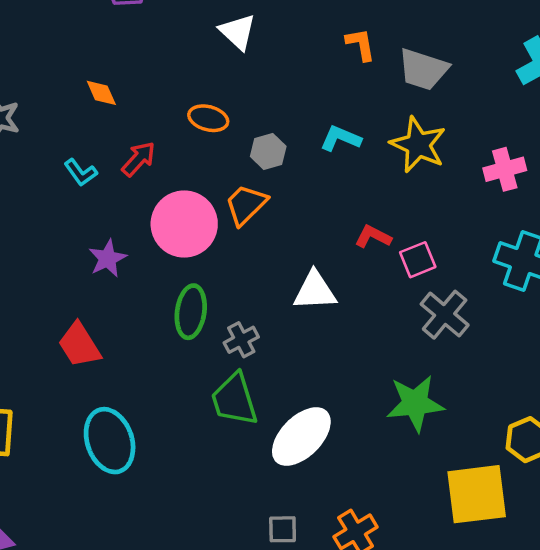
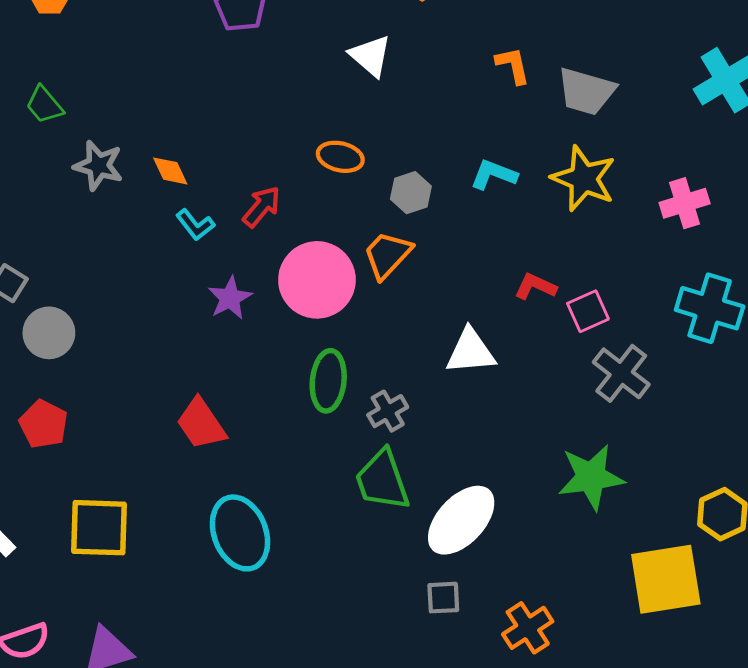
orange diamond: (101, 93) -> (170, 171), moved
purple star: (108, 258) -> (230, 298), moved
gray square: (283, 529) -> (443, 598), moved

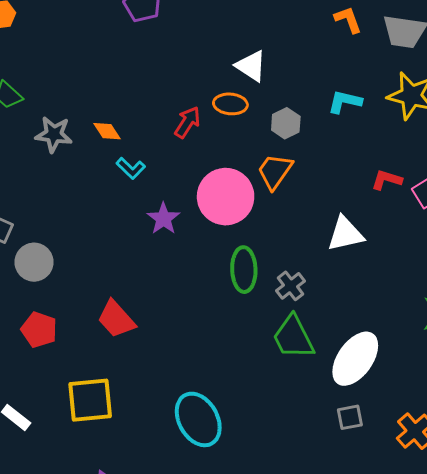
white triangle: (370, 56) -> (251, 66), moved
red arrow: (262, 207) -> (187, 122), moved
red trapezoid: (201, 424) -> (116, 319), moved
cyan ellipse: (240, 533) -> (198, 419), moved

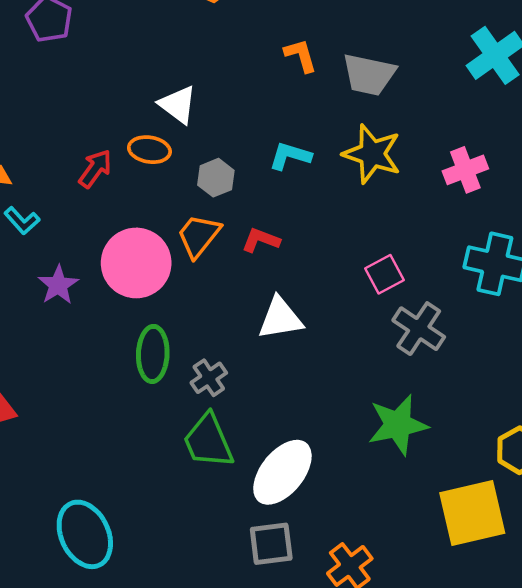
red L-shape: (387, 180) -> (261, 240), moved
gray square: (350, 417) -> (271, 544), size x1.4

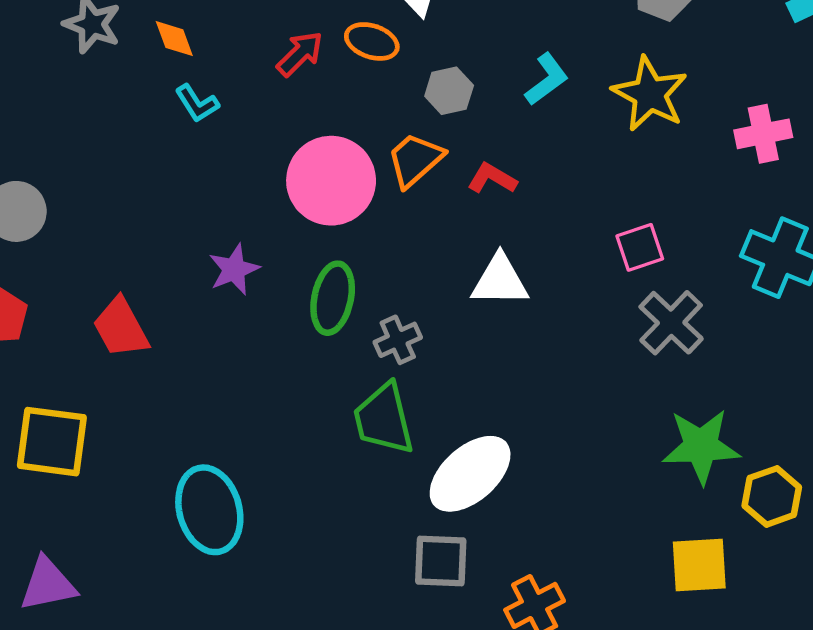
cyan L-shape: (290, 156) -> (547, 79), turned 117
purple star: (58, 285) -> (234, 269), moved
green star: (398, 425) -> (701, 446), moved
yellow square: (472, 513) -> (699, 565), size x0.7

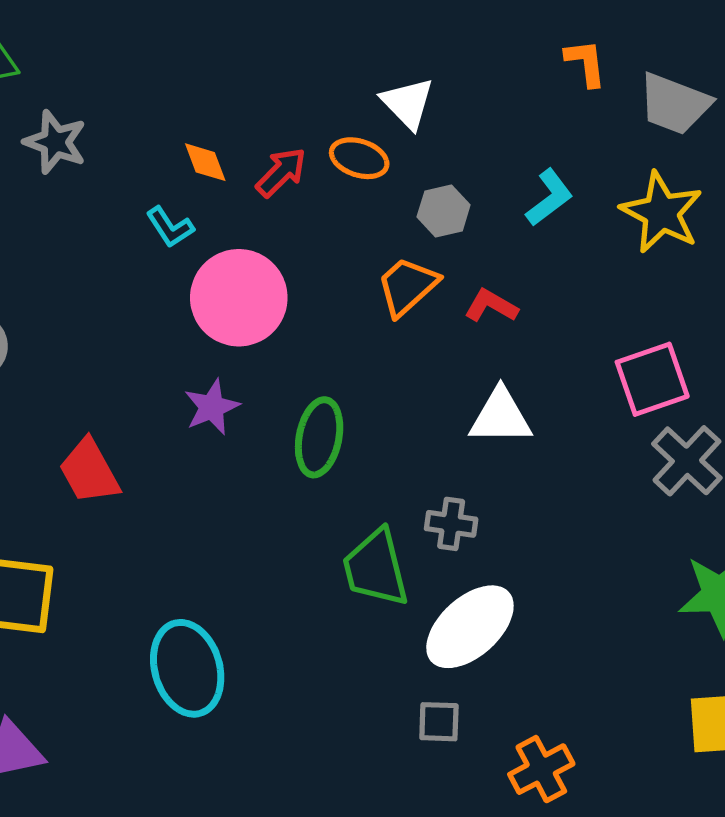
orange diamond: (174, 39) -> (205, 162), moved
pink circle: (331, 181) -> (239, 298), moved
pink square: (640, 247) -> (652, 379), size x1.4
gray cross: (398, 340) -> (451, 524), moved, turned 33
gray square: (441, 561) -> (439, 722), size x0.7

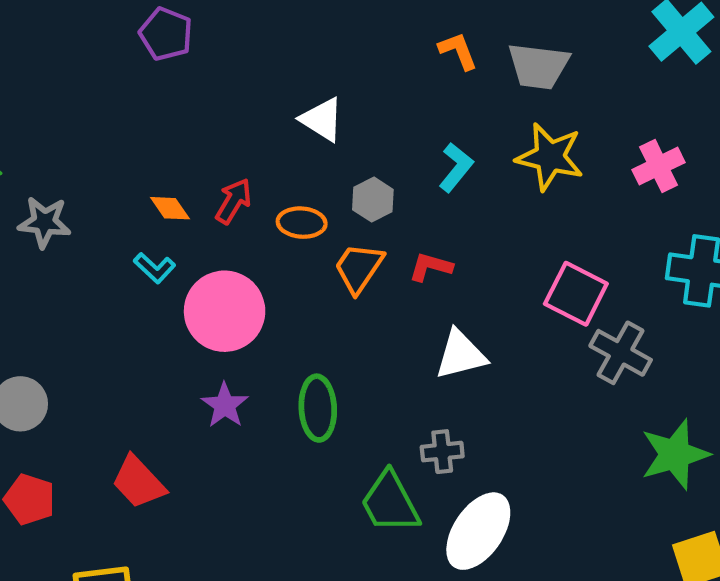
orange ellipse: (359, 158) -> (302, 223), moved
pink square: (652, 379) -> (576, 294), turned -30

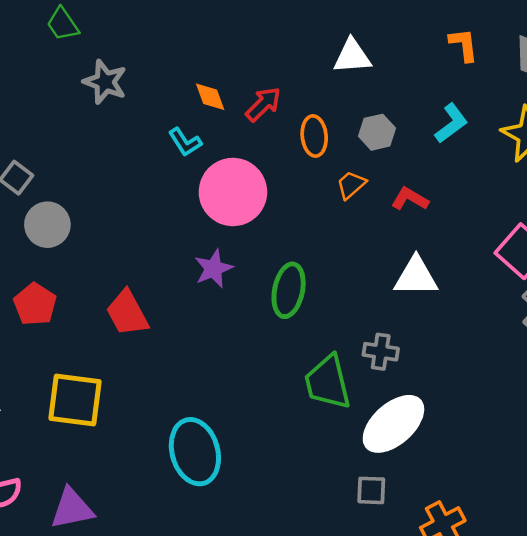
orange L-shape: (458, 51) -> (464, 45), moved
white triangle: (322, 119) -> (352, 56), turned -51
orange ellipse: (302, 223) -> (314, 136), turned 66
orange trapezoid: (359, 268) -> (351, 185), size x0.7

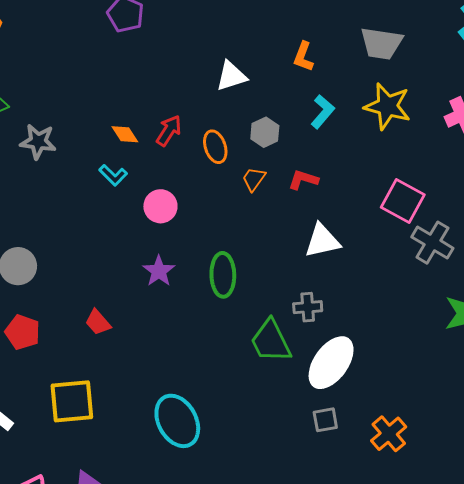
orange L-shape: (464, 45) -> (303, 57), moved, turned -140
pink circle: (233, 192) -> (160, 206), size x0.6
red trapezoid: (127, 313) -> (98, 322), size x0.7

